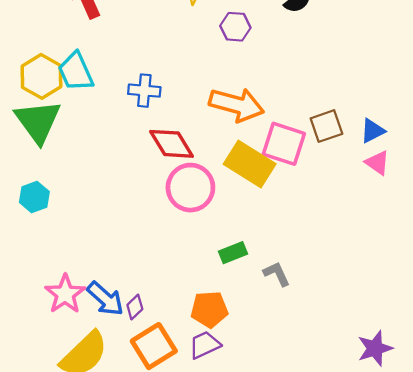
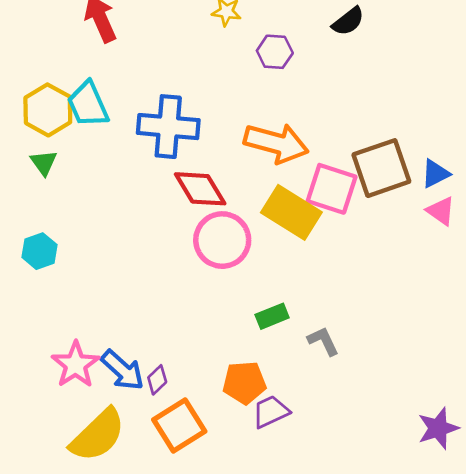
blue cross: (144, 91) -> (168, 127), size x1.6
green triangle: (38, 121) -> (44, 163), size x0.5
brown square: (326, 126) -> (381, 168), size x1.5
purple trapezoid: (205, 345) -> (271, 412), moved

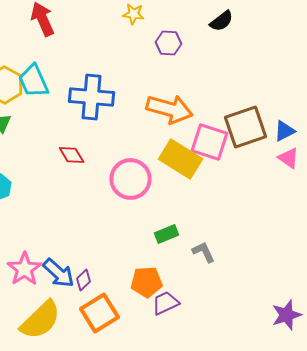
red diamond: (200, 189) -> (72, 155), moved, size x0.7

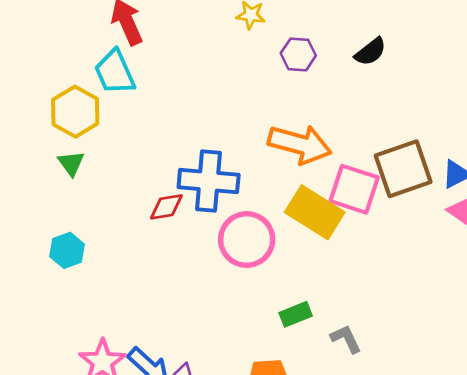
black semicircle: (222, 21) -> (370, 52), moved
cyan trapezoid: (34, 81) -> (115, 72), moved
blue cross: (92, 97) -> (209, 181), moved
red diamond: (72, 155) -> (166, 207), turned -68

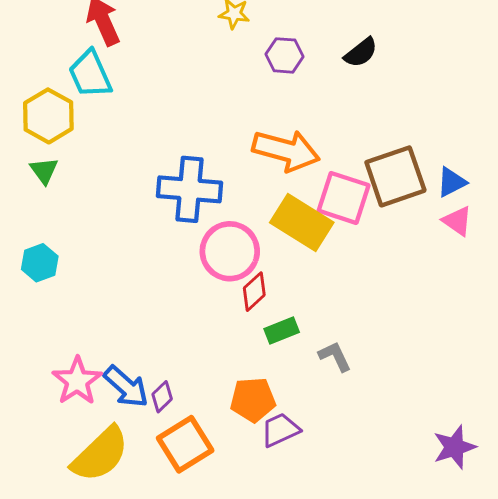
red diamond: (166, 207) -> (254, 292), moved, turned -33

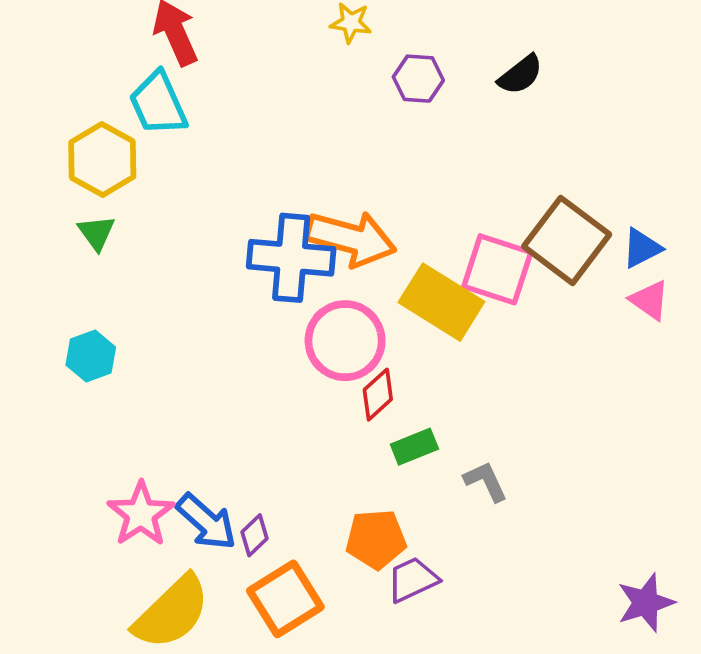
orange arrow: (286, 150) -> (351, 239), moved
brown square: (395, 176) -> (567, 240), turned -34

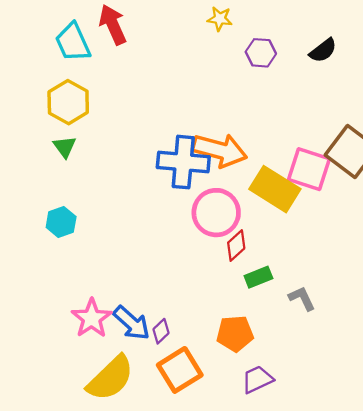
cyan trapezoid: (158, 104) -> (73, 42), moved
purple trapezoid: (413, 580) -> (257, 379), moved

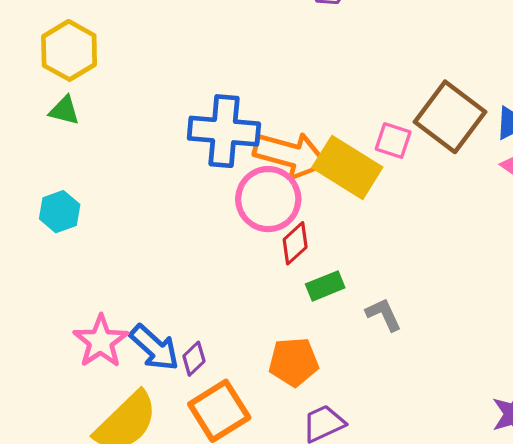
green triangle: (65, 147) -> (64, 111), turned -40
orange arrow: (220, 150) -> (290, 155), moved
pink square: (309, 169) -> (393, 141), size x0.6

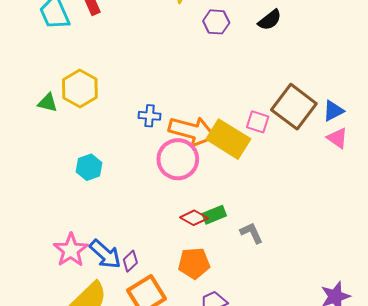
yellow hexagon: (69, 50) -> (80, 89), moved
blue cross: (224, 131) -> (150, 116), size x0.5
cyan hexagon: (60, 212) -> (89, 167), moved
red diamond: (295, 243) -> (194, 218), moved, turned 72

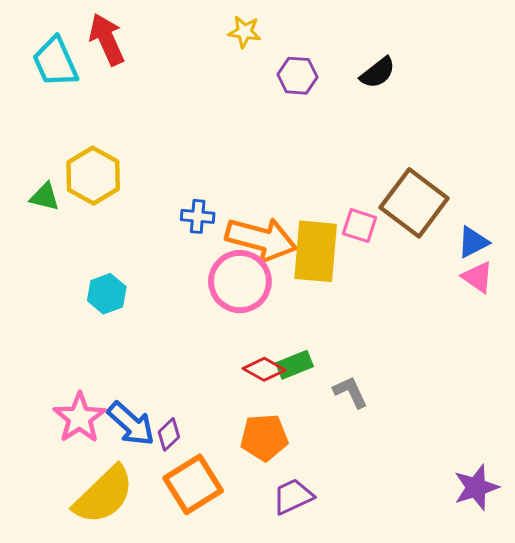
blue triangle: (333, 111) -> (473, 242), moved
pink triangle: (337, 138) -> (478, 277), moved
yellow rectangle: (228, 139) -> (316, 251), turned 63

